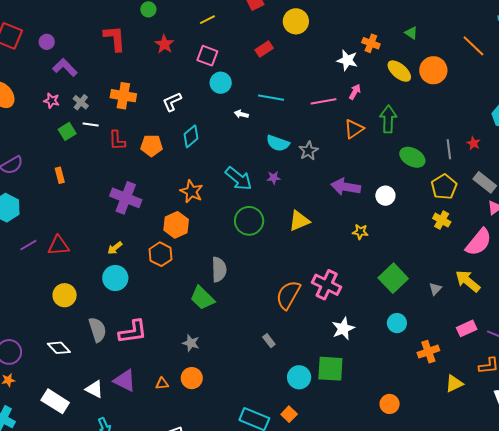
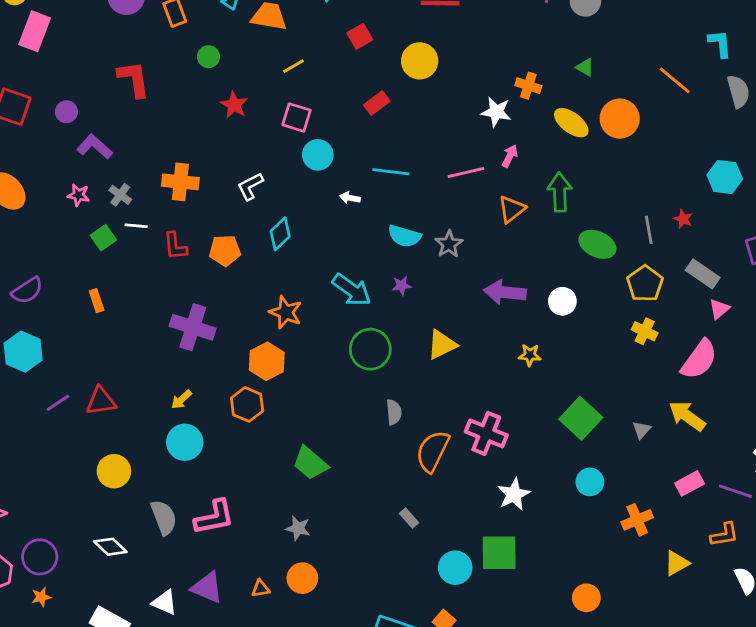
red L-shape: (115, 38) -> (134, 79), moved
gray semicircle: (219, 269) -> (394, 412), moved, size x0.7

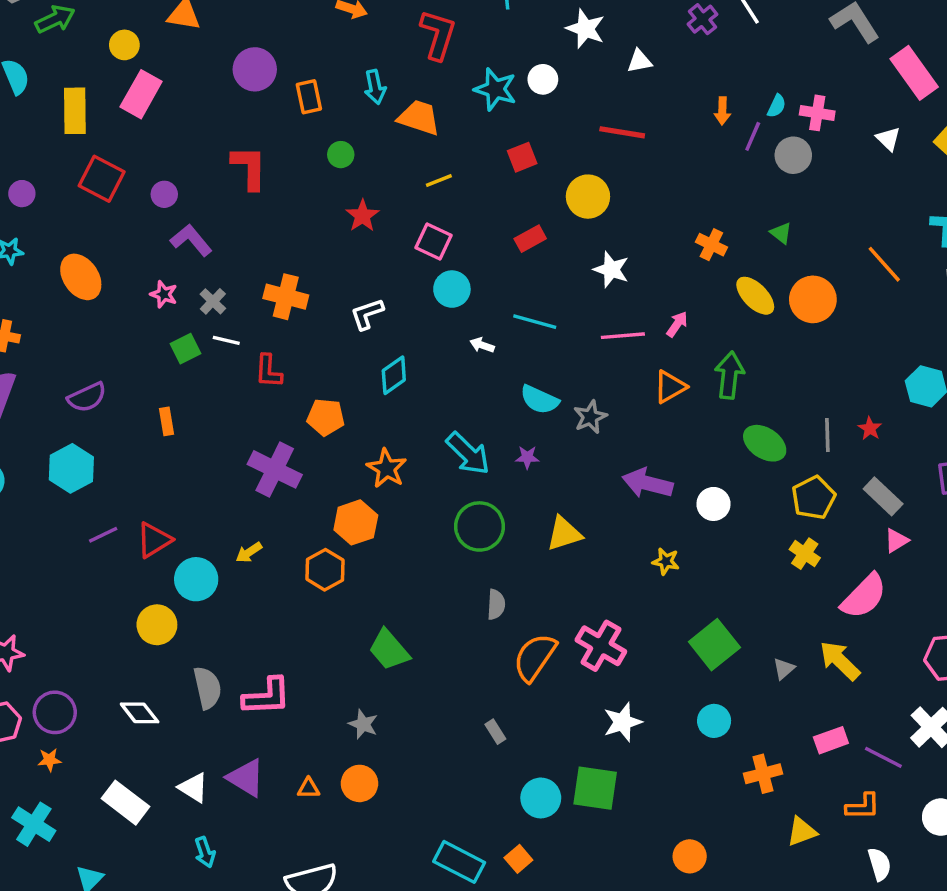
white star: (496, 112) -> (611, 270), moved
orange pentagon: (225, 250) -> (326, 417), moved
red triangle: (101, 401) -> (154, 540), turned -32
cyan circle: (185, 442) -> (196, 579), moved

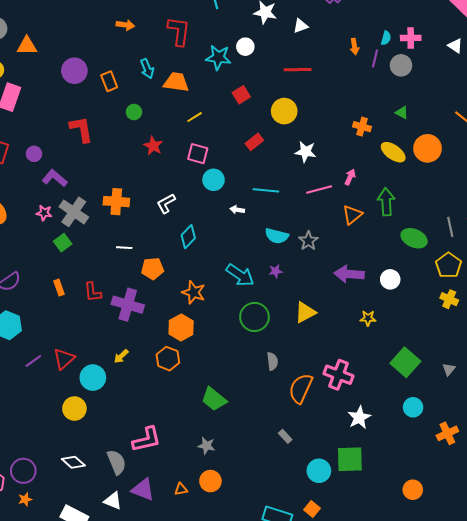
gray cross: (213, 301) -> (74, 212), size x1.8
white line: (226, 340) -> (124, 248), moved
red L-shape: (268, 371) -> (93, 292), moved
gray semicircle: (207, 688) -> (117, 462), moved

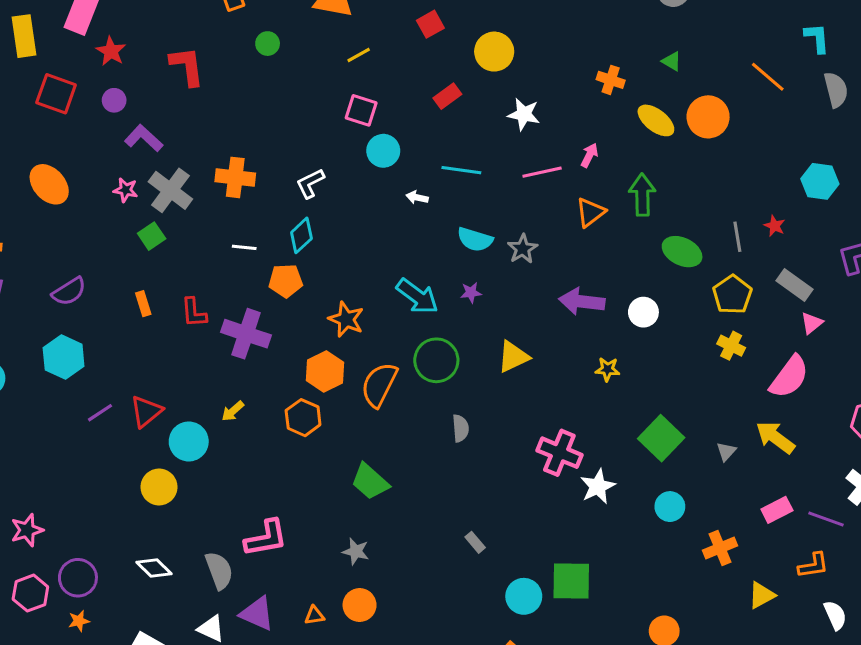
red star: (153, 146) -> (111, 51), moved
cyan diamond: (188, 237) -> (301, 235), moved
orange semicircle: (301, 388) -> (379, 385), moved
white star: (359, 418) -> (598, 486), moved

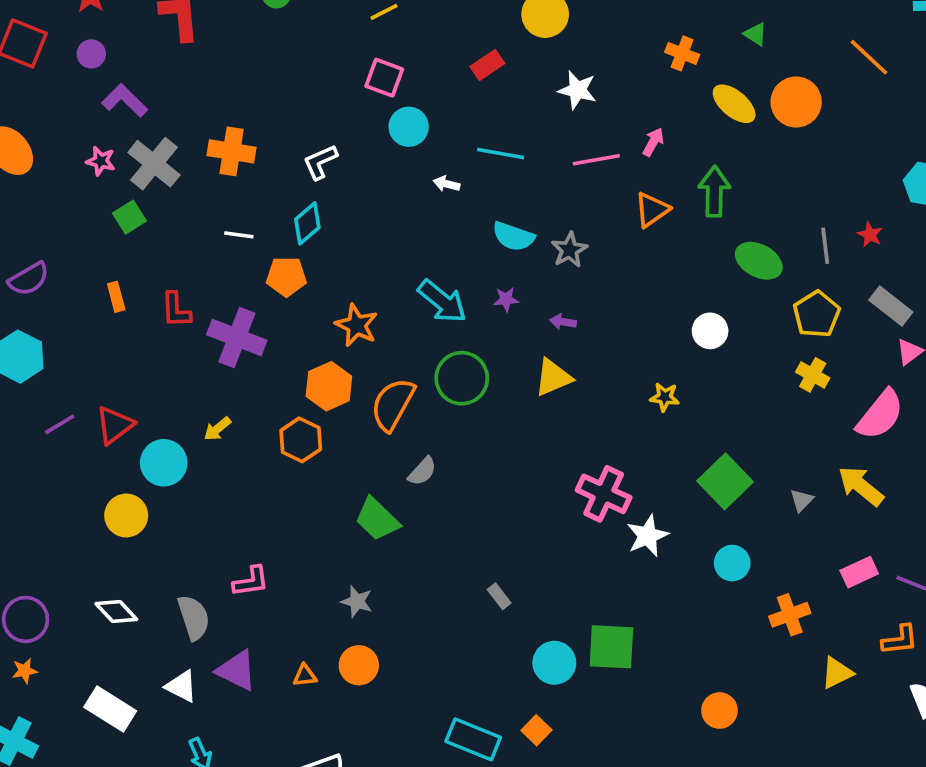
purple arrow: (582, 301) -> (563, 322), moved, size x0.5
gray semicircle: (461, 428) -> (422, 471), moved, turned 44
pink L-shape: (266, 538) -> (251, 581), size x0.7

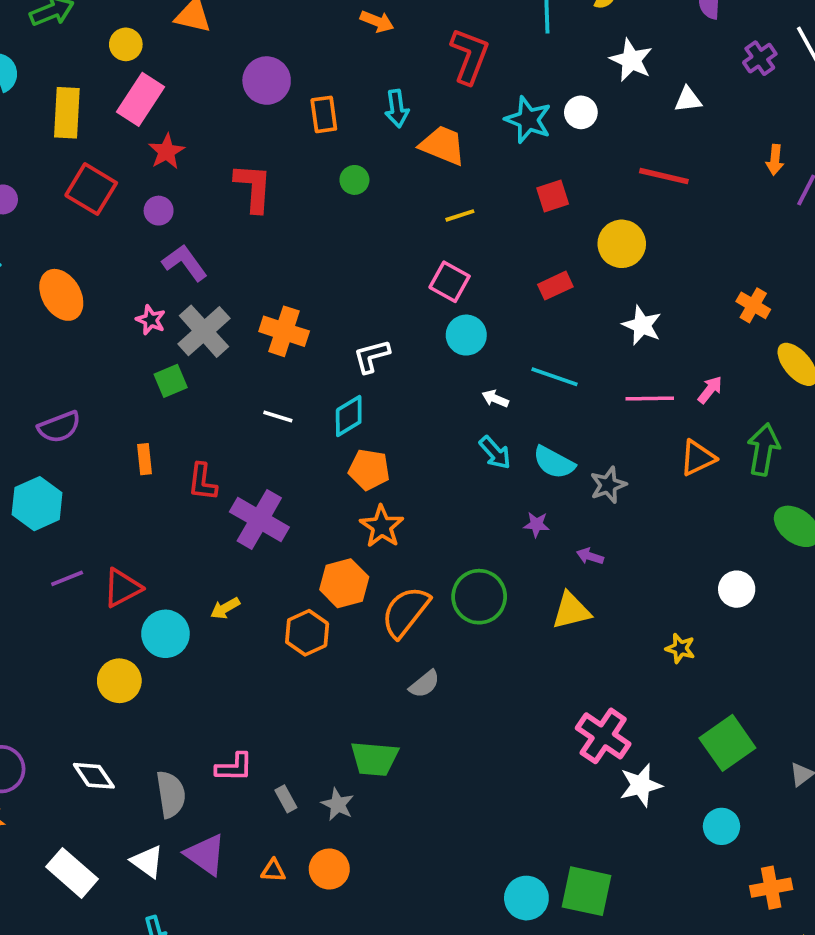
orange pentagon: (286, 276) -> (369, 470), moved
cyan arrow: (442, 301) -> (495, 453), moved, size x0.7
green trapezoid: (377, 519) -> (374, 759), moved, turned -48
gray rectangle: (499, 596) -> (286, 799), moved

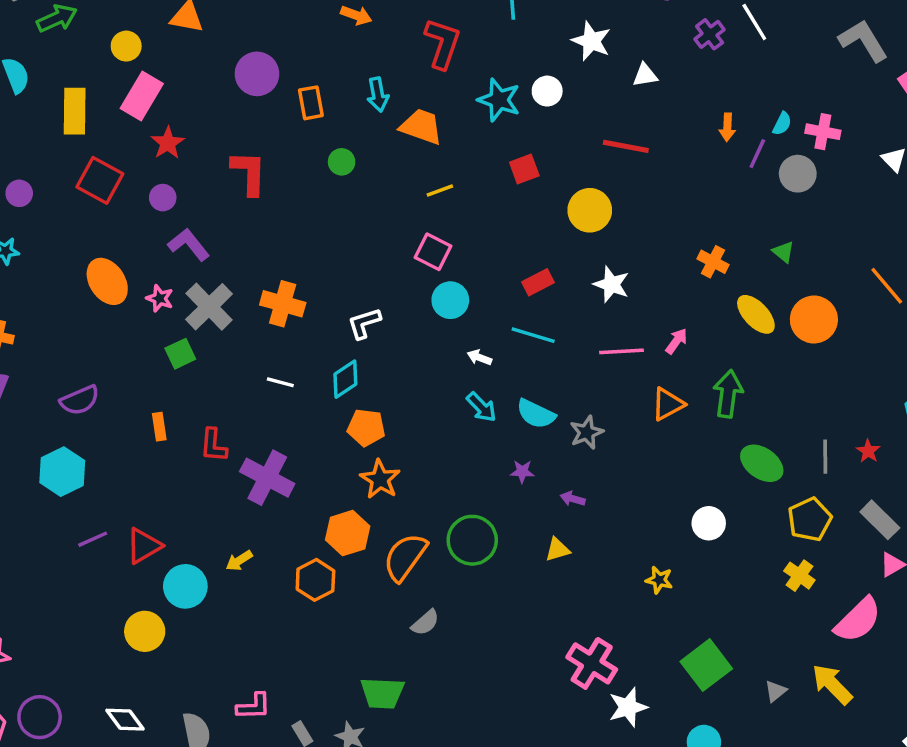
red rectangle: (555, 286) -> (538, 282), moved
orange ellipse: (61, 295) -> (107, 281), moved
yellow triangle: (571, 611) -> (557, 550), size x0.7

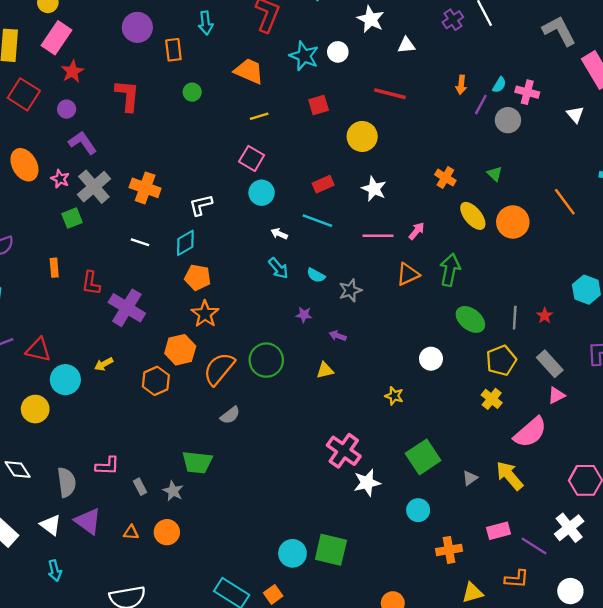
cyan arrow: (378, 95) -> (206, 23), moved
cyan semicircle: (536, 414) -> (316, 275), size x0.7
red triangle: (144, 546) -> (38, 350), turned 40

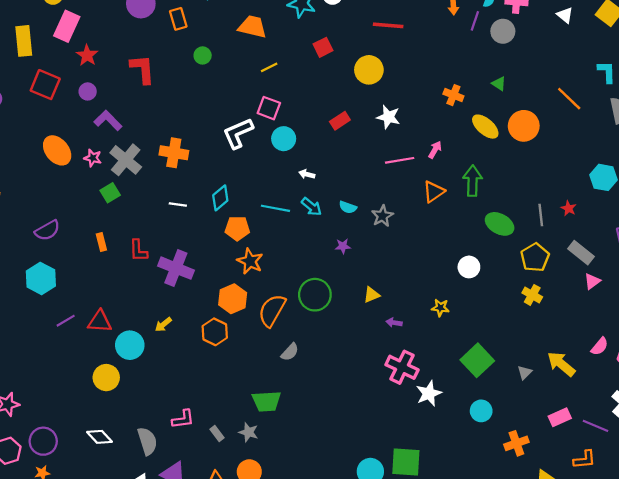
white L-shape: (201, 205) -> (238, 133), moved, size x1.4
cyan line: (317, 221) -> (275, 208), moved
purple arrow: (338, 336) -> (394, 323), moved
pink semicircle: (530, 432) -> (600, 346), moved, size x0.6

